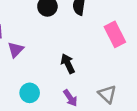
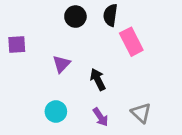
pink rectangle: (115, 34) -> (131, 42), moved
purple triangle: (16, 50) -> (61, 64), moved

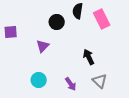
black circle: (75, 17) -> (57, 22), moved
pink rectangle: (131, 42) -> (102, 19), moved
black arrow: (98, 79) -> (89, 57), moved

